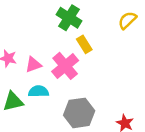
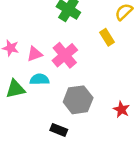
yellow rectangle: (84, 44) -> (107, 37), moved

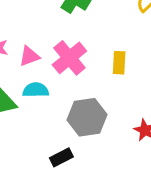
yellow rectangle: (107, 37) -> (119, 63), moved, turned 35
black rectangle: (59, 130) -> (61, 157), turned -49

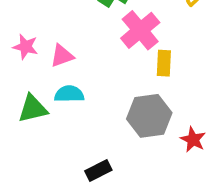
pink cross: (69, 58) -> (140, 30), moved
gray hexagon: (87, 117) -> (149, 116), moved

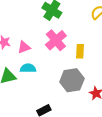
pink cross: (140, 30) -> (56, 40), moved

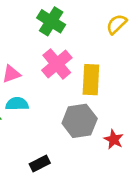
yellow rectangle: (80, 51) -> (91, 80), size x1.5

